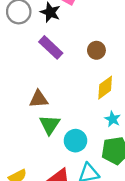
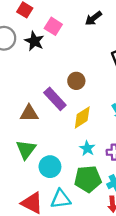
purple rectangle: (51, 47) -> (55, 99), moved
brown triangle: (39, 99) -> (29, 113), moved

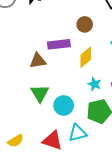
brown circle: (76, 81) -> (85, 24), moved
purple rectangle: (55, 99) -> (59, 44), turned -45

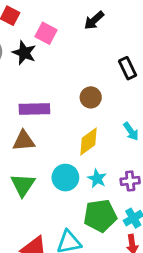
purple rectangle: (59, 44) -> (34, 109), moved
cyan circle: (64, 105) -> (65, 178), moved

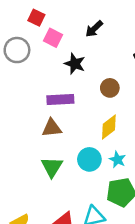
black arrow: (94, 20) -> (94, 29), moved
pink square: (46, 33) -> (53, 38), moved
black star: (24, 53) -> (75, 64), moved

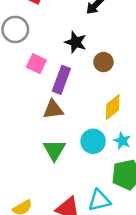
pink square: (53, 38) -> (36, 64), moved
brown circle: (110, 88) -> (103, 62), moved
purple rectangle: (60, 100) -> (61, 80), turned -65

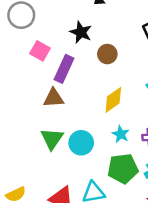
cyan circle: (93, 141) -> (81, 143), moved

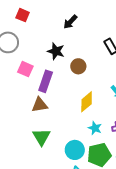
cyan circle: (81, 143) -> (75, 150), moved

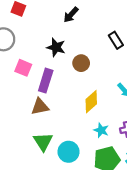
cyan circle: (75, 150) -> (69, 152), moved

